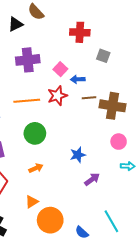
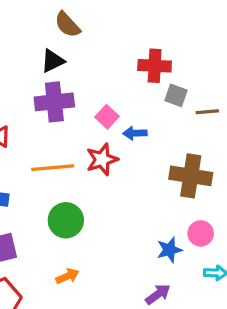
black triangle: (15, 24) -> (53, 61), moved
red cross: (80, 32) -> (155, 66), moved
brown line: (89, 98) -> (207, 112), moved
blue star: (78, 155) -> (169, 250), moved

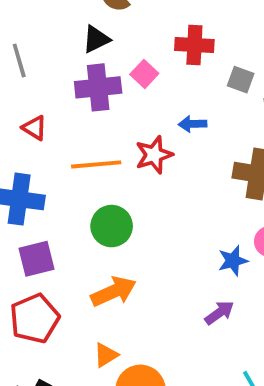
red cross: (155, 66) -> (194, 45), moved
pink square: (107, 117) -> (144, 74), moved
orange arrow: (67, 276) -> (114, 292), size x1.6

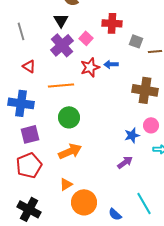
black triangle: (96, 39) -> (61, 20), turned -35
purple cross: (98, 87) -> (62, 45), turned -35
red star: (154, 155) -> (90, 67), moved

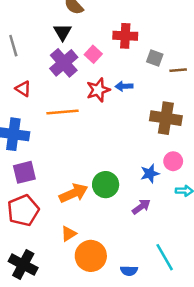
green circle: (69, 117) -> (106, 185), moved
blue semicircle: (115, 214) -> (129, 271), turned -40

